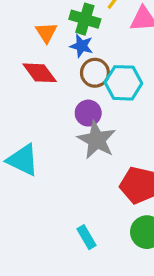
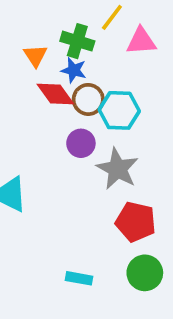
red diamond: (40, 73) -> (55, 94), moved
gray star: (97, 140) -> (117, 169), moved
cyan rectangle: (87, 237) -> (79, 278), turned -50

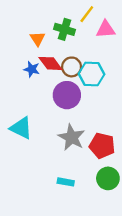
blue star: (74, 70) -> (32, 69), moved
purple circle: (81, 143) -> (67, 95), size x1.5
gray star: (117, 169) -> (72, 137), moved

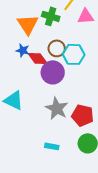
orange triangle: (38, 39) -> (28, 24), size x1.6
red diamond: (50, 63) -> (38, 58), moved

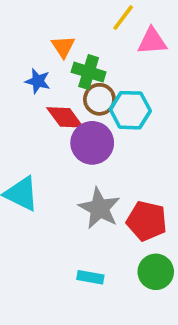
green cross: (51, 16) -> (89, 72), moved
orange triangle: (28, 24) -> (63, 47), moved, size x0.6
blue star: (23, 50) -> (38, 81), moved

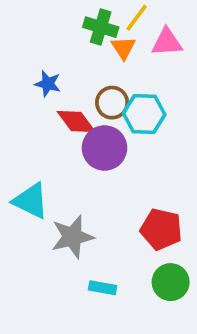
orange triangle: (63, 47) -> (123, 48), moved
green cross: (89, 72) -> (101, 27), moved
gray star: (99, 208) -> (72, 237), moved, turned 30

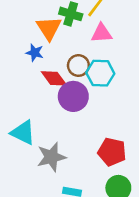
pink triangle: (167, 42) -> (102, 33), moved
orange triangle: (123, 48) -> (49, 28), moved, size x1.5

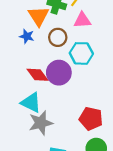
brown circle: (78, 65) -> (58, 37), moved
red diamond: (54, 78) -> (37, 75), moved
cyan triangle: (23, 132) -> (31, 103), moved

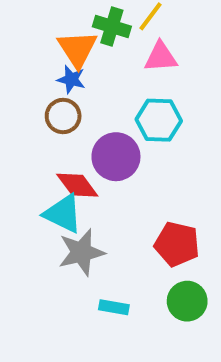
blue star: (27, 36) -> (71, 79), moved
brown circle: (58, 37) -> (63, 116), moved
red diamond: (37, 75) -> (77, 185), moved

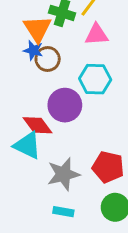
brown circle: (63, 116) -> (48, 59), moved
gray star: (81, 252) -> (63, 174), moved

